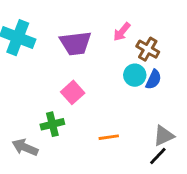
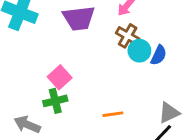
brown cross: (148, 49) -> (128, 36), moved
pink square: (73, 92) -> (60, 77), moved

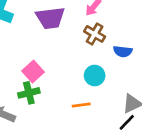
cyan circle: (139, 51) -> (95, 76), moved
blue semicircle: (159, 55) -> (123, 51), turned 72

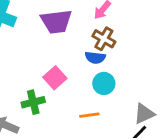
blue semicircle: (123, 51) -> (95, 58), moved
pink square: (33, 71) -> (55, 78), moved

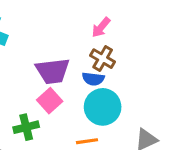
purple trapezoid: (56, 22) -> (53, 71), moved
cyan circle: (104, 83) -> (103, 107), size x1.5

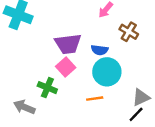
brown cross: (103, 59) -> (129, 32), moved
green cross: (26, 127) -> (47, 88), turned 36

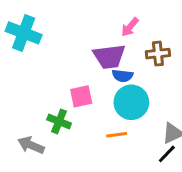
brown cross: (129, 32) -> (158, 54), turned -36
purple trapezoid: (68, 44) -> (109, 57), moved
pink square: (66, 67) -> (81, 96), turned 30

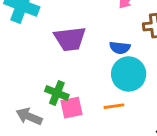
purple trapezoid: (109, 57) -> (70, 39), moved
pink square: (81, 96) -> (72, 108), moved

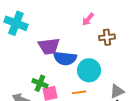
blue semicircle: (120, 48) -> (65, 58), moved, size x1.6

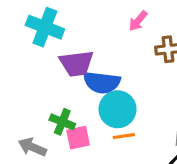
cyan cross: (16, 23) -> (45, 27), moved
cyan circle: (89, 70) -> (118, 109), moved

